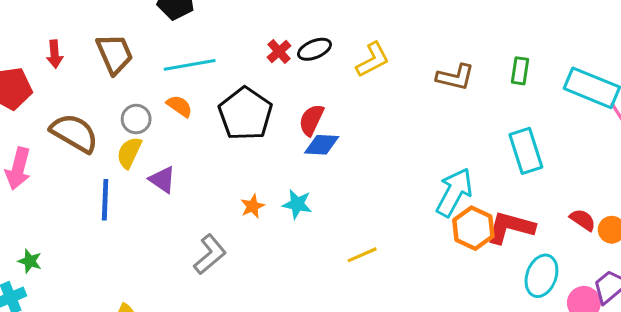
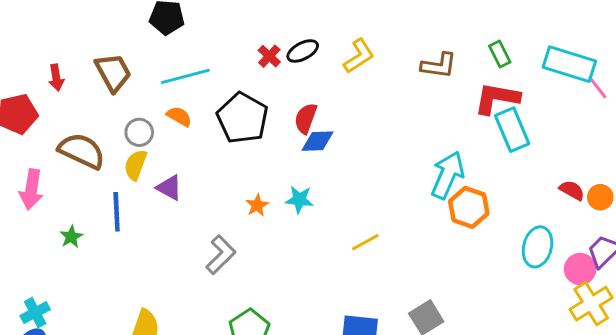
green rectangle: (520, 71) -> (500, 54), turned -30
red L-shape: (510, 227) -> (497, 98), moved
green star: (30, 261) -> (71, 237), moved, turned 30

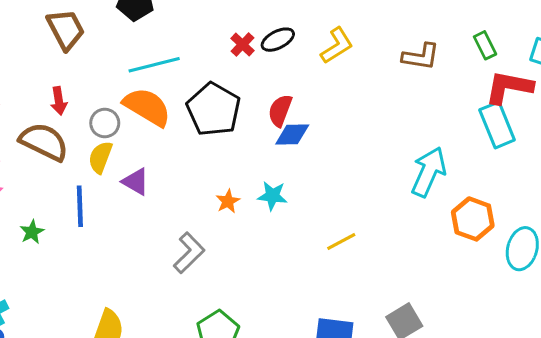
brown trapezoid: (113, 72) -> (66, 29), moved
red arrow: (56, 78) -> (59, 101), moved
red L-shape: (497, 98) -> (509, 87), moved
orange semicircle: (179, 116) -> (147, 107), size x1.8
orange hexagon: (469, 207) -> (473, 219), moved

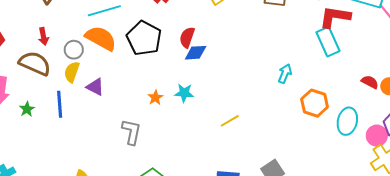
cyan arrow: (429, 172) -> (285, 74), size x0.6
green star: (32, 232) -> (27, 109), moved
gray L-shape: (189, 253) -> (131, 132), turned -32

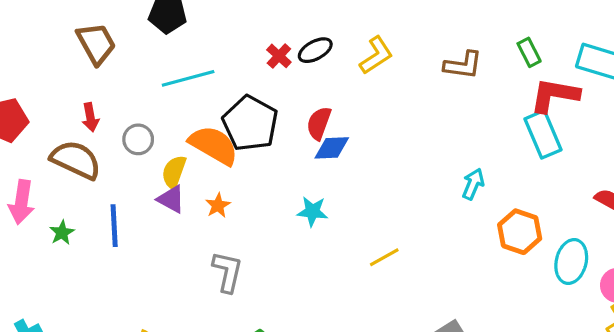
orange semicircle: (101, 38) -> (214, 145), moved
yellow semicircle: (72, 72) -> (174, 172), moved
orange star: (155, 97) -> (218, 205), moved

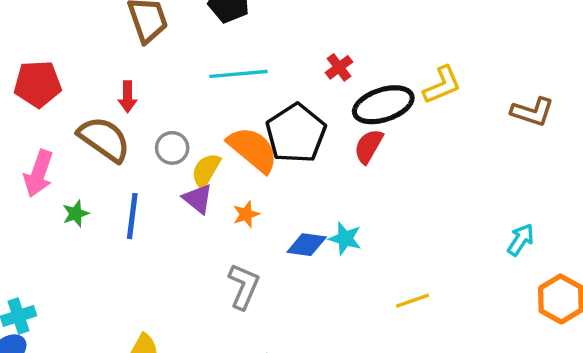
black ellipse: (315, 50) -> (383, 105), moved, size x1.6
gray circle: (138, 139) -> (172, 148), moved
blue diamond: (332, 148) -> (307, 245), moved

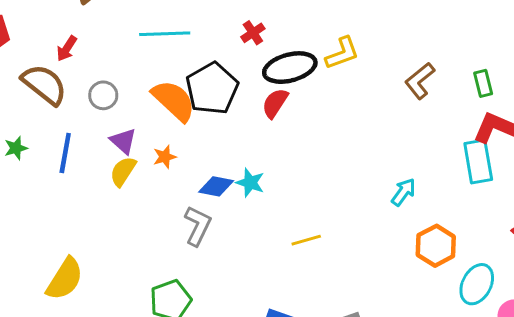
red arrow: (128, 97) -> (67, 49), turned 30
brown L-shape: (532, 112) -> (420, 81), turned 120
yellow semicircle: (206, 170) -> (123, 171), moved
gray L-shape: (244, 286) -> (198, 226), moved

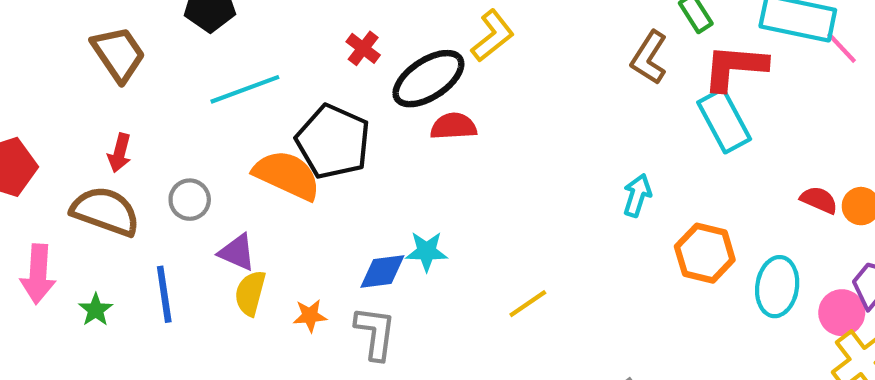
brown L-shape: (420, 81) -> (649, 58), moved
red semicircle: (275, 103) -> (453, 126), moved, turned 72
orange star: (165, 157) -> (310, 316), moved, turned 30

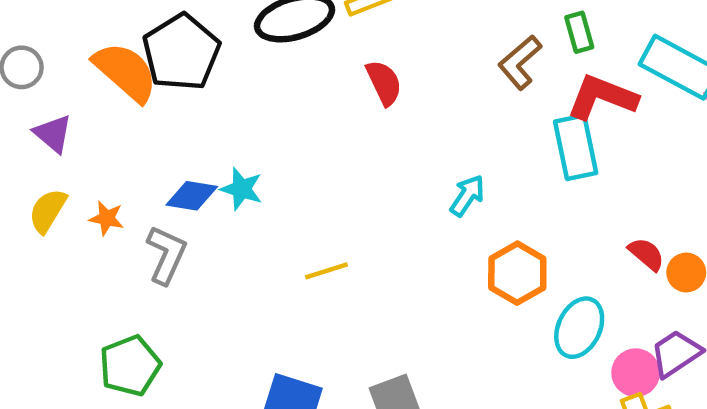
red semicircle: (453, 126) -> (384, 83), moved, turned 51
yellow semicircle: (250, 293) -> (48, 211), moved

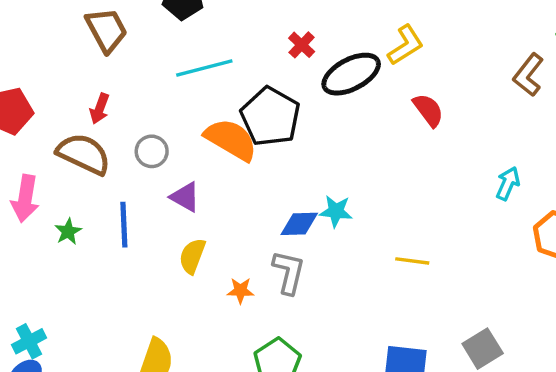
orange star: (107, 218) -> (240, 291), moved
yellow line: (327, 271) -> (412, 261), turned 36

